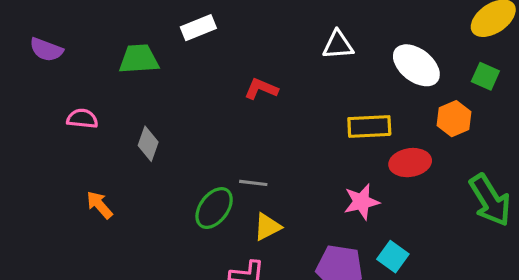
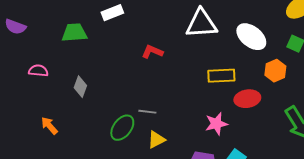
white triangle: (338, 45) -> (201, 24), size x1.6

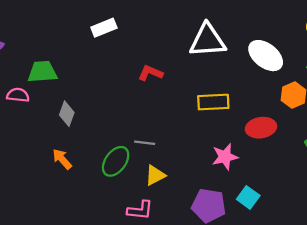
green trapezoid: (74, 33) -> (42, 72), moved
yellow rectangle: (221, 76) -> (213, 102), moved
orange arrow: (49, 126) -> (62, 159), moved

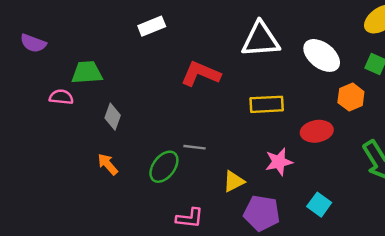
red L-shape: (150, 73) -> (201, 74), size x1.5
yellow triangle: (155, 175) -> (234, 181), moved
cyan square: (248, 197) -> (319, 205), moved

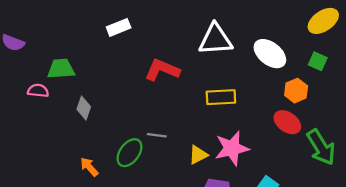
red ellipse: (317, 131) -> (287, 122), moved, turned 44
pink star: (279, 162) -> (232, 148), size x1.4
orange arrow: (108, 164) -> (89, 167), moved
yellow triangle: (234, 181) -> (198, 155), moved

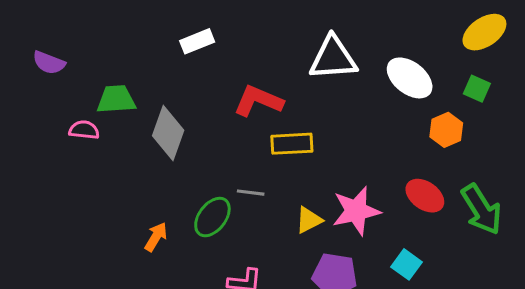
yellow rectangle: (221, 97) -> (292, 144), moved
gray diamond: (84, 108) -> (168, 133), moved, size x1.6
red ellipse: (287, 122) -> (425, 196), moved
orange arrow: (89, 167) -> (156, 237), turned 72

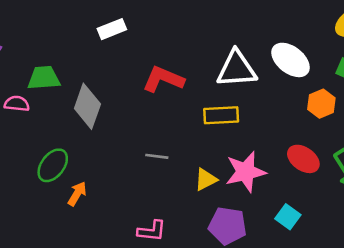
white triangle: (333, 58) -> (237, 69), moved
yellow rectangle: (292, 144) -> (221, 115), moved
green ellipse: (212, 217) -> (53, 165), moved

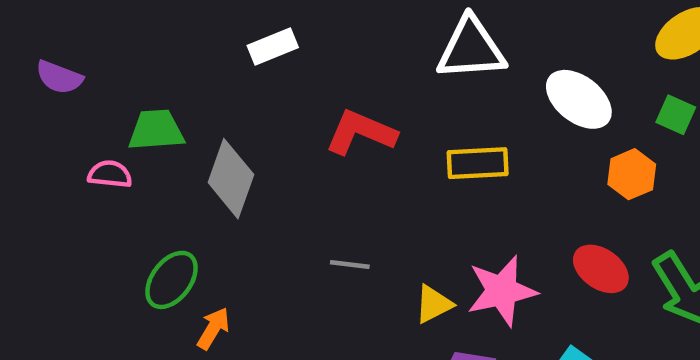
white triangle: (237, 69) -> (471, 49), moved
yellow rectangle: (221, 115) -> (478, 163), moved

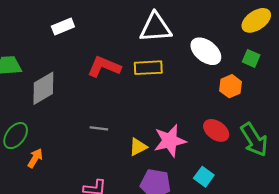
yellow rectangle: (478, 163) -> (148, 68), moved
gray diamond: (231, 179) -> (43, 88), turned 40

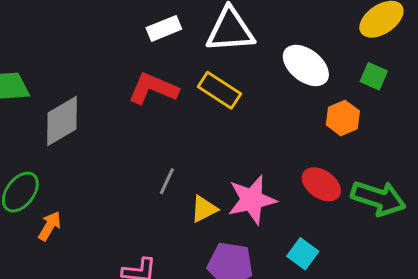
white rectangle: (63, 27) -> (164, 28), moved
yellow rectangle: (148, 68) -> (219, 90), turned 36
gray line: (99, 128) -> (167, 181), moved, turned -72
green arrow: (254, 140) -> (378, 198), turned -40

